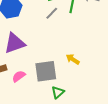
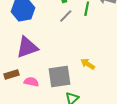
pink semicircle: (19, 76) -> (31, 82), turned 48

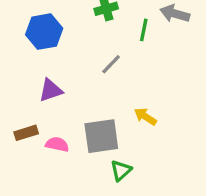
gray line: (66, 16) -> (111, 64), moved
purple triangle: (27, 47) -> (51, 90), size x0.7

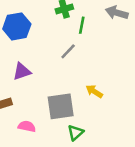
green line: (144, 30) -> (82, 25), moved
pink semicircle: (57, 144) -> (27, 126), moved

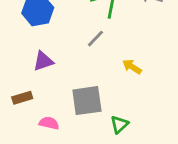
yellow arrow: (94, 91) -> (132, 67), moved
green triangle: (76, 133) -> (119, 124), moved

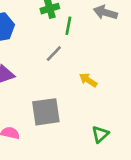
green triangle: (119, 124) -> (100, 134), moved

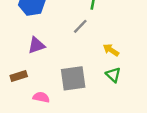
green triangle: (100, 134) -> (113, 75), moved, turned -35

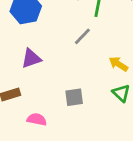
gray square: (73, 78) -> (74, 97), size x0.6

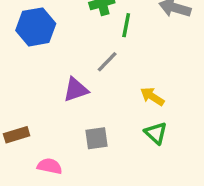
purple triangle: (31, 58) -> (76, 90), moved

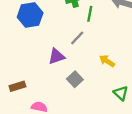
green triangle: (156, 133) -> (121, 93), moved
gray square: (97, 138) -> (75, 79), moved, turned -35

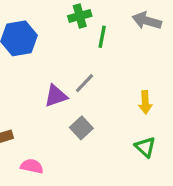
gray line: (77, 38) -> (85, 83), moved
yellow arrow: (107, 61) -> (145, 102), moved, turned -126

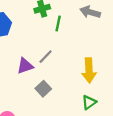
yellow arrow: (145, 102) -> (89, 70), size x1.5
green triangle: (145, 147) -> (89, 102), turned 42

